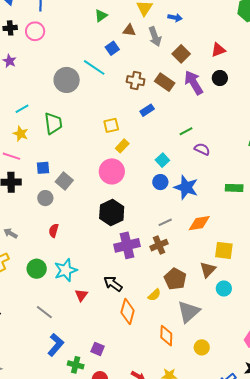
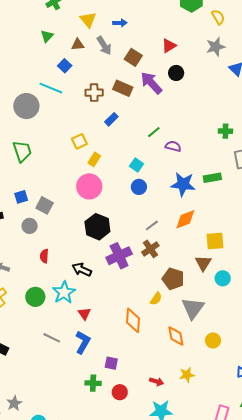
blue star: (186, 187) -> (183, 184), moved
black arrow: (113, 284) -> (82, 270), moved
blue L-shape: (56, 345) -> (83, 342), moved

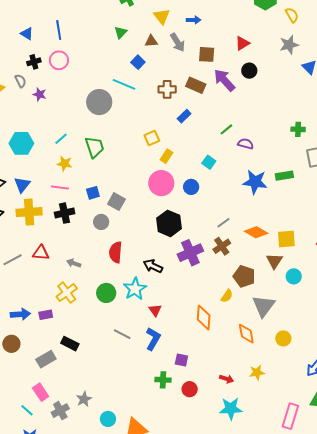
brown square: (133, 57) -> (207, 54), turned -30
blue circle: (139, 187) -> (191, 187), moved
orange diamond: (185, 219) -> (256, 232), moved, turned 50
red semicircle: (44, 256) -> (116, 252), size x1.5

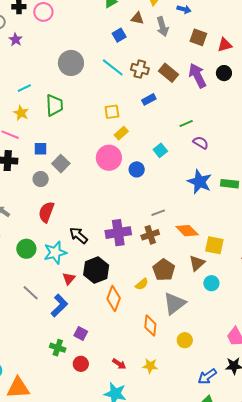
brown square: (207, 54) -> (198, 37), moved
cyan line: (124, 84) -> (113, 67), moved
black hexagon: (169, 223) -> (96, 270), moved

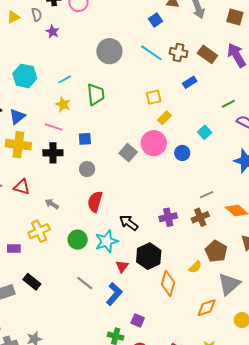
gray square: (61, 164) -> (128, 153), moved
purple cross: (118, 233) -> (168, 217), size x0.7
orange diamond: (150, 326) -> (207, 308), turned 70

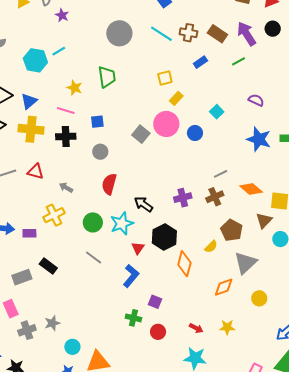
cyan line: (65, 79) -> (59, 51), moved
green line: (228, 104) -> (239, 61), moved
gray line: (85, 283) -> (94, 258), moved

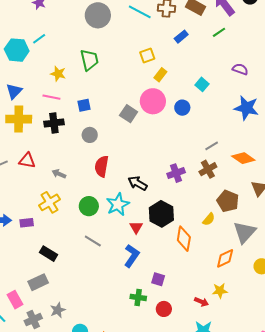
gray rectangle: (22, 277) -> (38, 282), moved
yellow star: (227, 327) -> (220, 291), moved

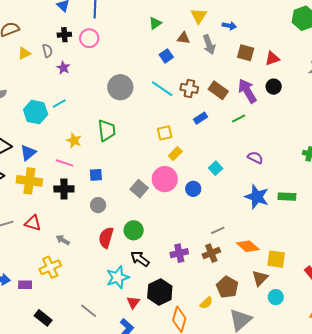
green circle: (89, 206) -> (134, 230), moved

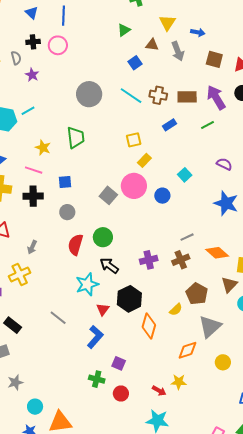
brown rectangle: (218, 90) -> (187, 97), turned -36
gray arrow: (63, 240) -> (32, 247), turned -96

